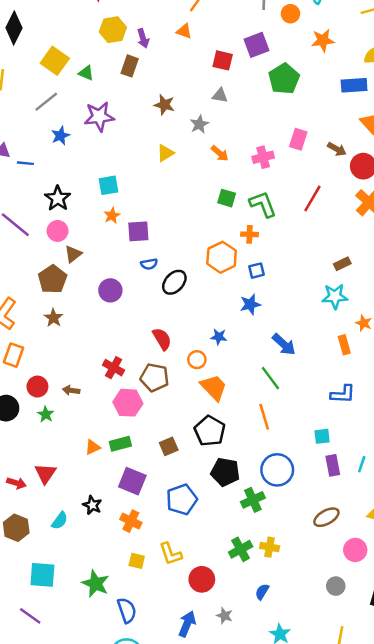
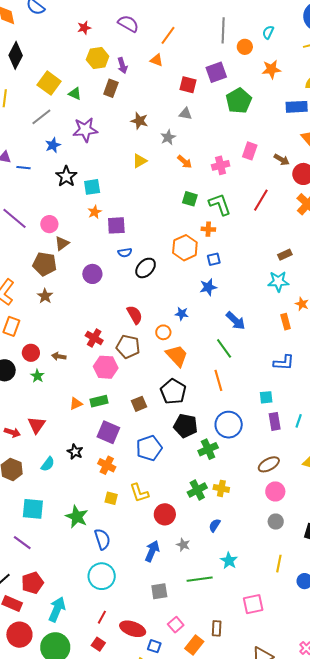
black star: (58, 198) -> (66, 176), moved
brown pentagon: (52, 279) -> (45, 264), turned -30
pink circle: (355, 550) -> (275, 491), moved

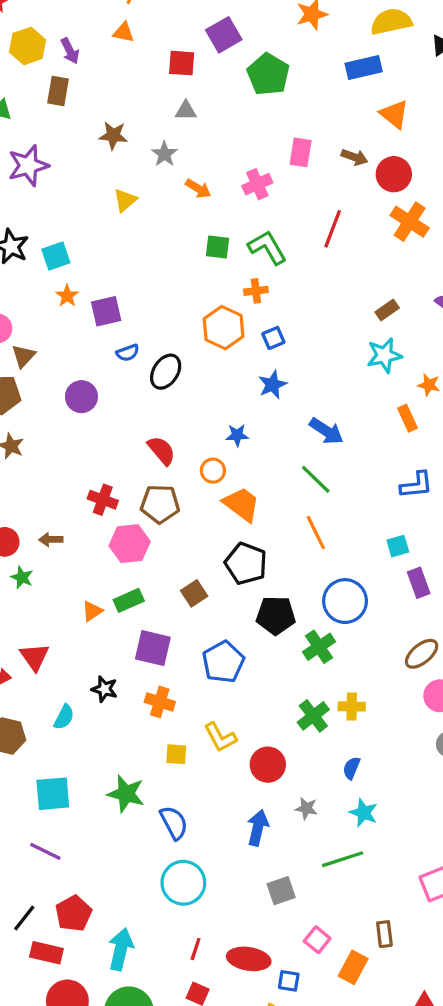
cyan star: (229, 561) -> (364, 813), moved

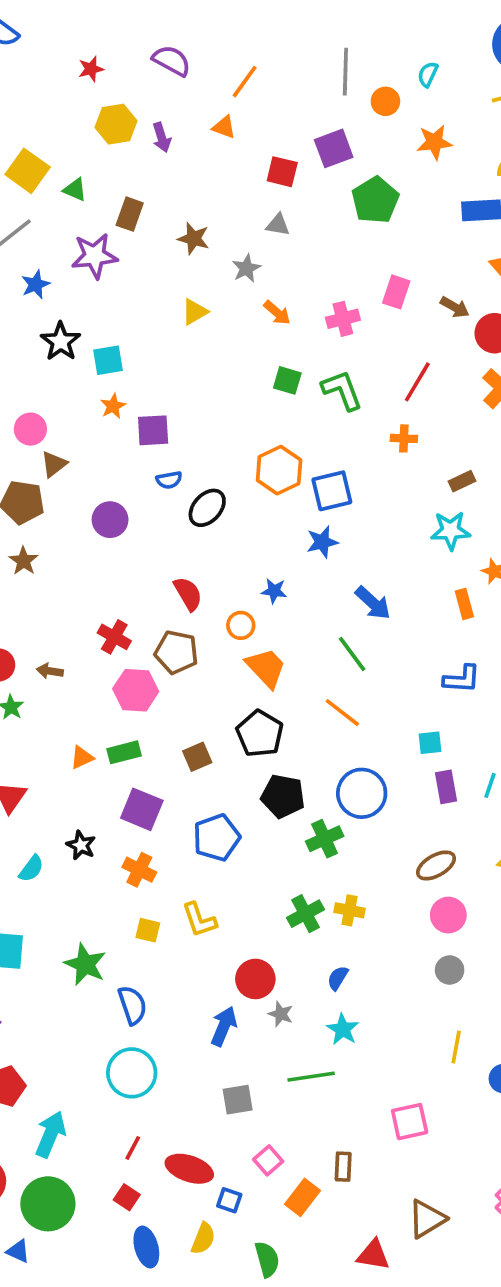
brown rectangle: (58, 91) -> (130, 214), moved
orange cross: (256, 291) -> (404, 438), moved
blue square: (273, 338) -> (332, 491), size x1.6
orange line: (316, 532) -> (342, 713), turned -36
red circle: (268, 765) -> (255, 979), moved

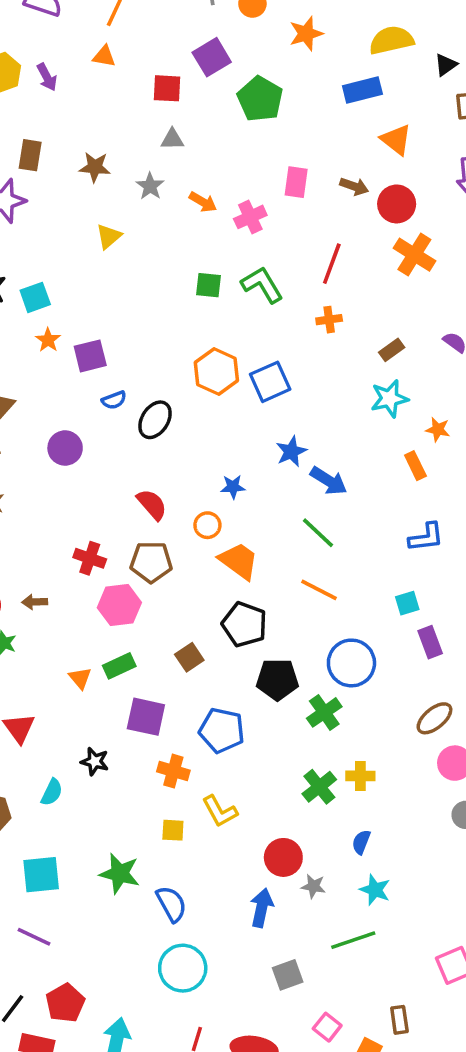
orange arrow: (277, 313) -> (203, 202), moved
blue star: (322, 542) -> (291, 451), moved
orange triangle: (82, 757) -> (80, 678), turned -35
blue pentagon: (217, 838) -> (222, 730), turned -30
orange cross: (139, 870) -> (173, 771), moved

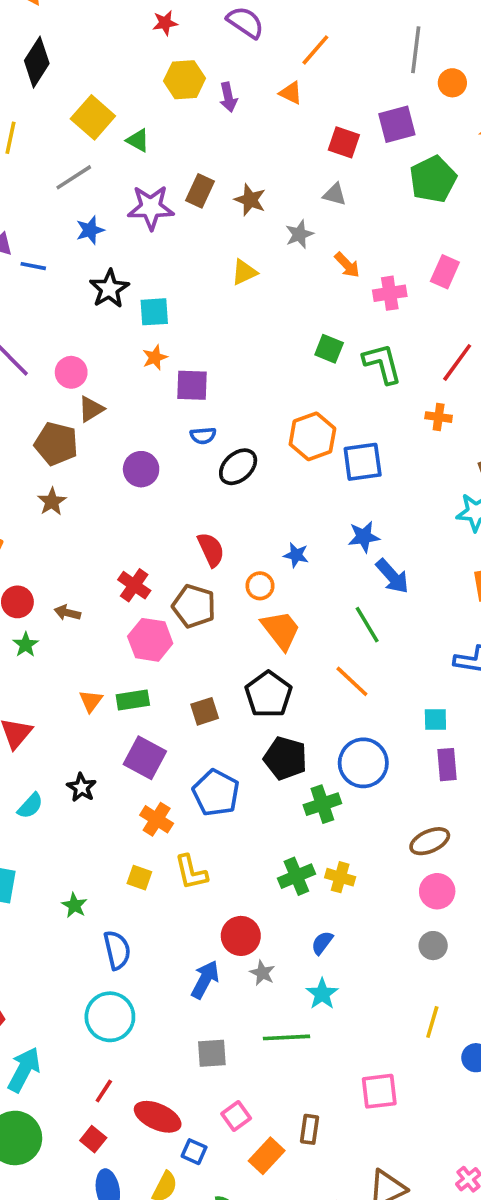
brown rectangle: (30, 155) -> (200, 191), moved
green star: (120, 873) -> (74, 905), size x0.6

